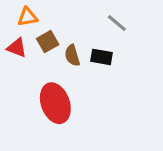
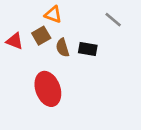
orange triangle: (28, 17) -> (53, 14), moved, turned 30
gray line: (117, 23) -> (113, 20), moved

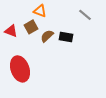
brown semicircle: (63, 48) -> (47, 36), turned 64
red ellipse: (48, 89) -> (20, 69), moved

